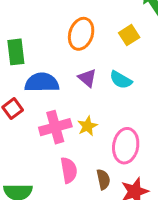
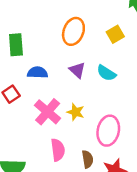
blue semicircle: (42, 83) -> (37, 72), size x0.7
yellow star: (87, 126) -> (76, 112), turned -30
pink cross: (55, 127) -> (48, 112), turned -36

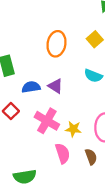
purple triangle: (77, 70) -> (56, 86), moved
yellow star: (76, 112) -> (73, 129), moved

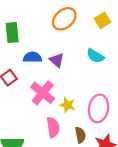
orange ellipse: (57, 44) -> (64, 19), turned 30

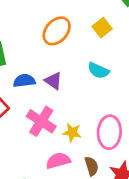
pink semicircle: (53, 127) -> (58, 161), turned -90

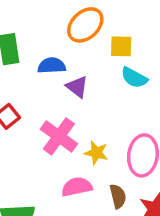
yellow square: (102, 28) -> (121, 46), moved, turned 36
blue semicircle: (24, 81) -> (52, 66), moved

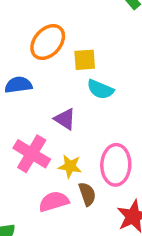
purple triangle: (77, 87) -> (65, 119), moved
brown semicircle: (118, 196) -> (87, 194), moved

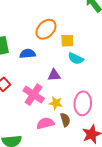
purple triangle: (65, 119) -> (54, 75), turned -40

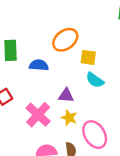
yellow star: (56, 103) -> (69, 118), moved
pink ellipse: (83, 103) -> (95, 135), turned -45

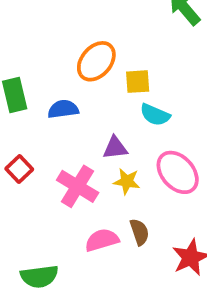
pink ellipse: (95, 135) -> (178, 172), moved

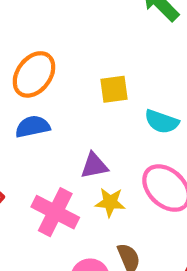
orange ellipse: (96, 61) -> (34, 74), moved
cyan semicircle: (155, 115) -> (162, 122), moved

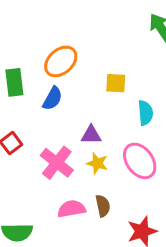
cyan semicircle: (162, 122) -> (145, 113), turned -125
blue semicircle: (33, 127) -> (52, 98), turned 120

